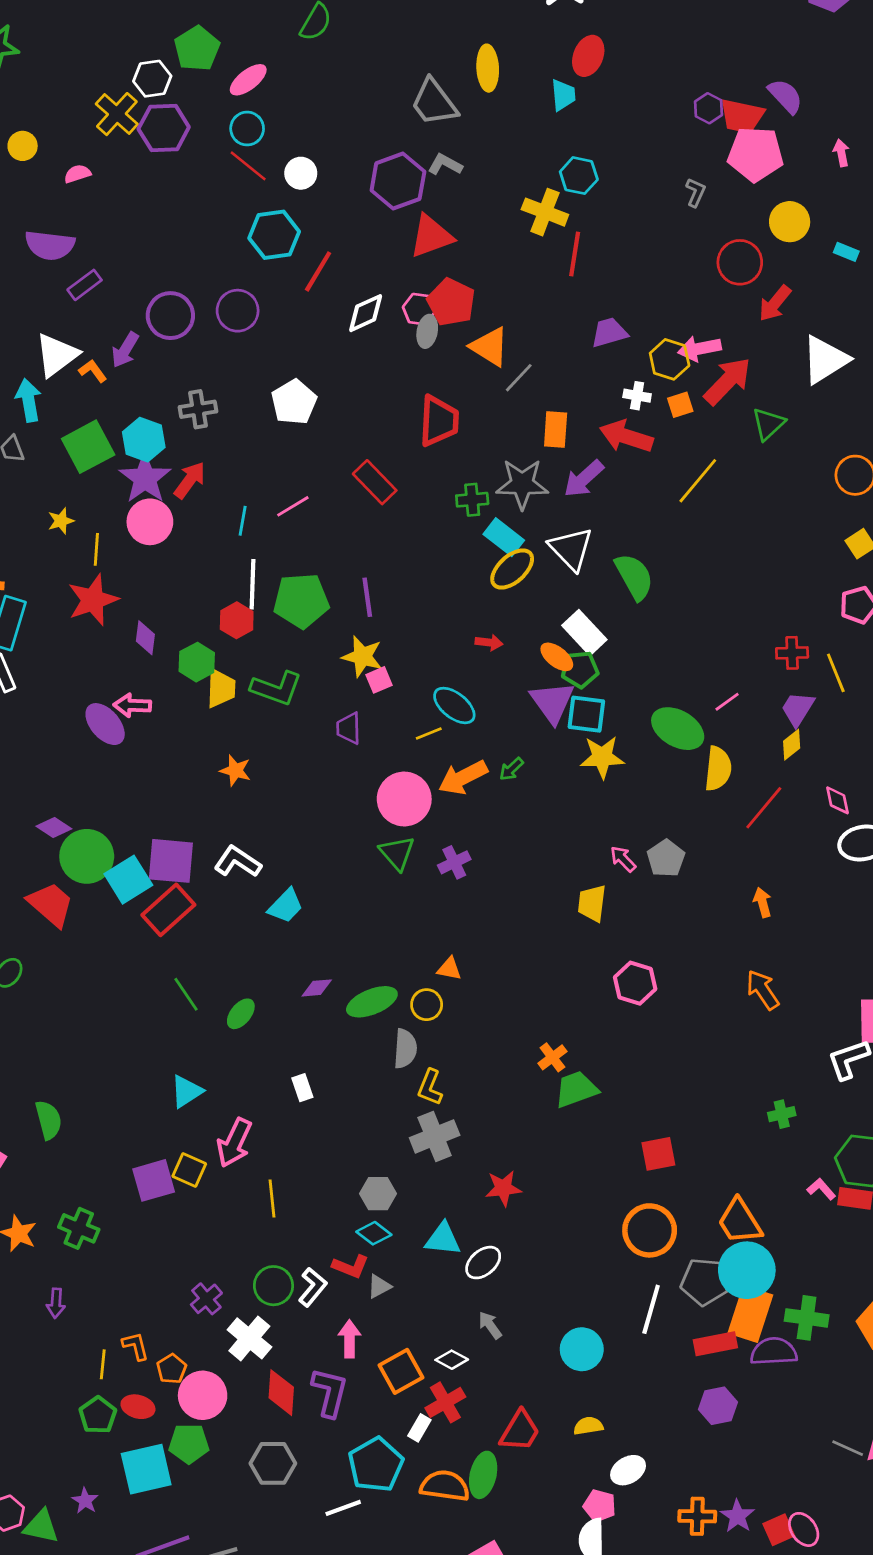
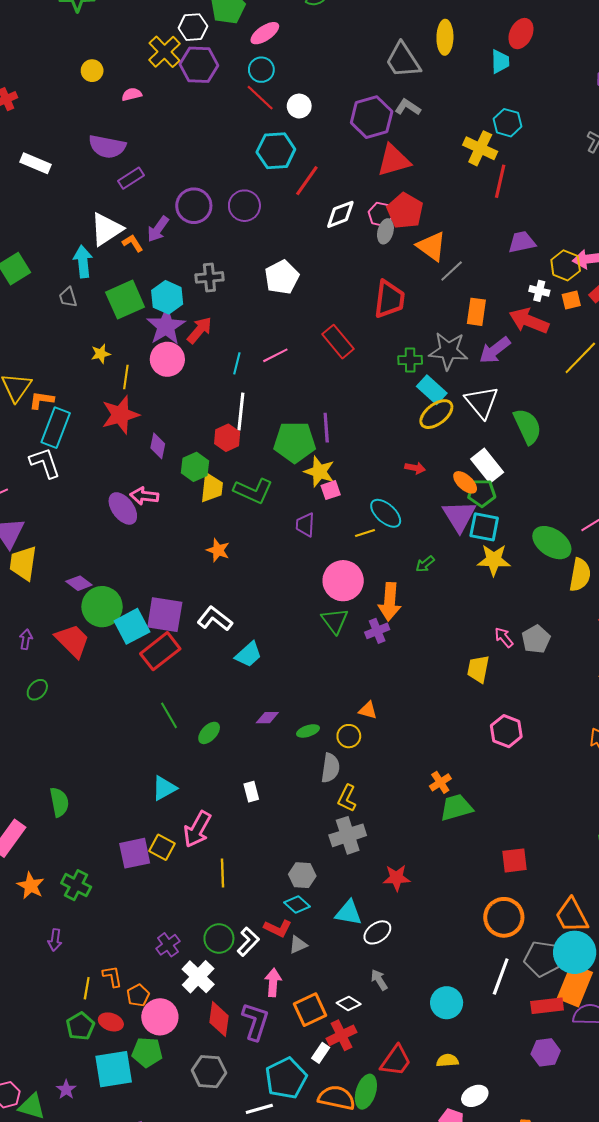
green pentagon: (301, 601) -> (295, 442), moved
orange arrow: (463, 778) -> (390, 602), moved, turned -63
green ellipse: (372, 1002) -> (308, 731), size x0.6

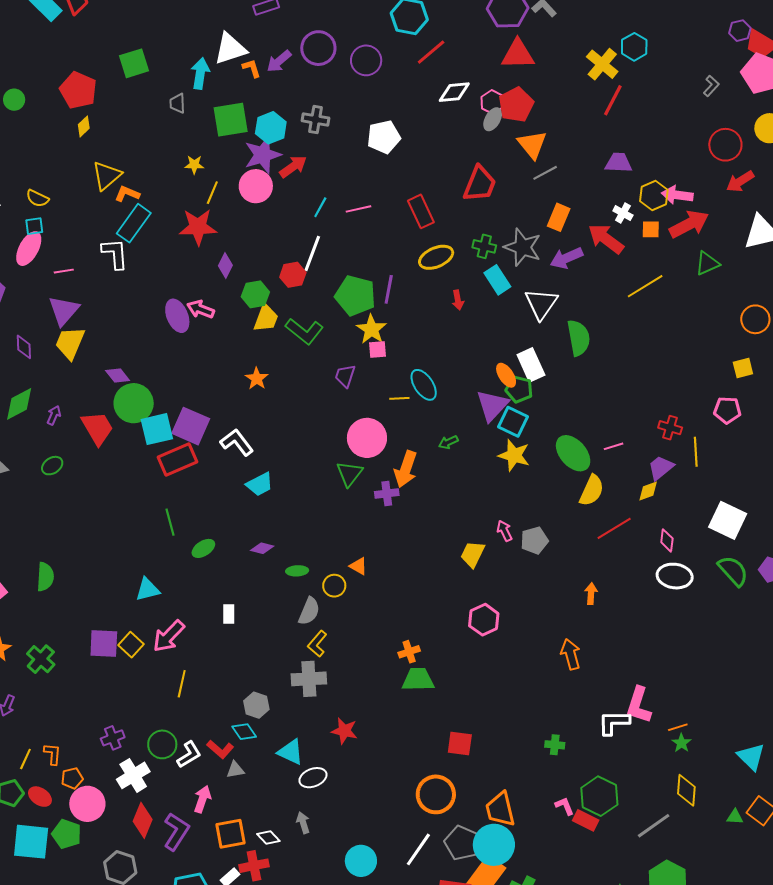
yellow ellipse: (436, 414) -> (436, 257), moved
red arrow: (415, 468) -> (458, 300), moved, turned 54

